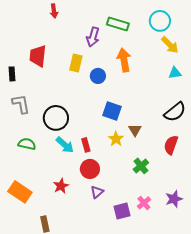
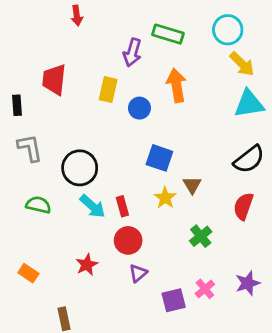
cyan triangle: (175, 73) -> (249, 104), size x1.6
orange rectangle: (20, 192) -> (28, 273), size x0.6

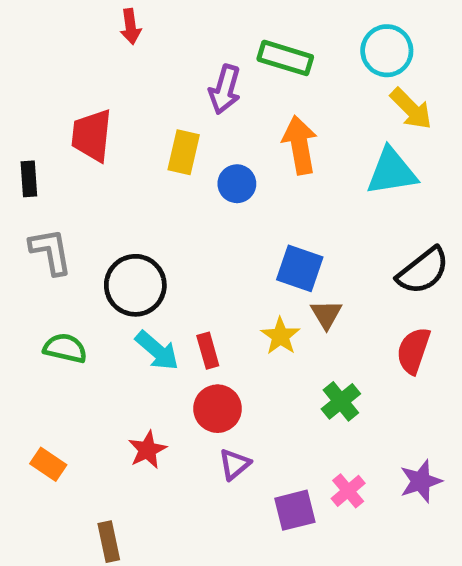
cyan triangle: (249, 104) -> (392, 172), moved
blue square: (159, 158) -> (300, 268), moved

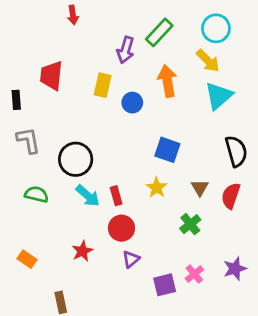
green rectangle: (285, 58) -> (159, 32), turned -64
yellow arrow: (411, 109) -> (208, 61), moved
cyan triangle: (392, 172) -> (219, 96), turned -32
black semicircle: (423, 271) -> (236, 151), turned -68
brown triangle: (326, 314) -> (200, 188), moved

